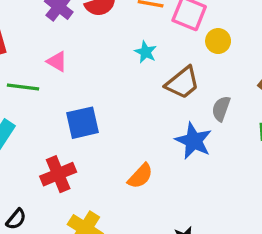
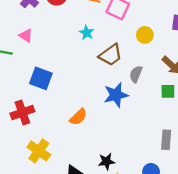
yellow circle: (218, 41) -> (145, 35), moved
blue square: (82, 123) -> (41, 78), turned 30
blue star: (194, 141) -> (116, 95), turned 30

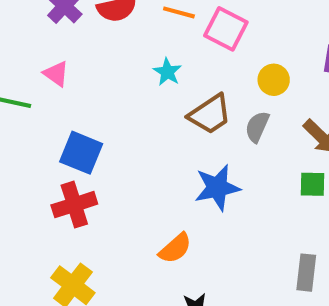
gray semicircle: (136, 74) -> (257, 127), moved
red cross: (22, 112) -> (74, 205), moved
orange semicircle: (78, 117) -> (175, 248), moved

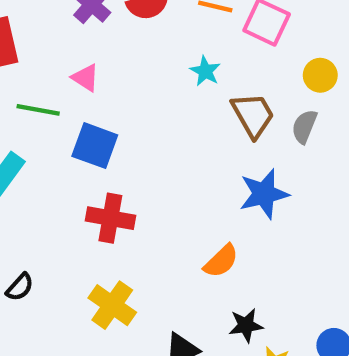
brown trapezoid: (210, 114) -> (253, 115), turned -84
blue square: (81, 153) -> (95, 146), moved
red cross: (74, 205) -> (110, 218), turned 30

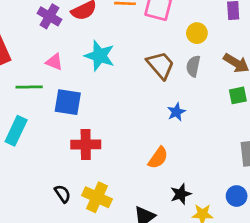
cyan star: (205, 71) -> (100, 56), moved, size x1.6
blue star: (264, 194) -> (176, 112), size x0.6
black semicircle: (20, 287) -> (63, 194), moved, turned -66

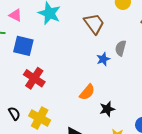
gray semicircle: (193, 66) -> (121, 48), moved
red cross: (86, 144) -> (34, 78), turned 30
black star: (181, 194) -> (107, 109), moved

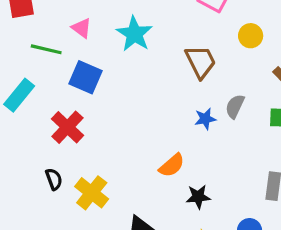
red cross: (34, 78) -> (67, 127), moved

